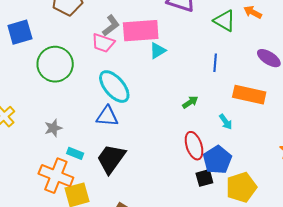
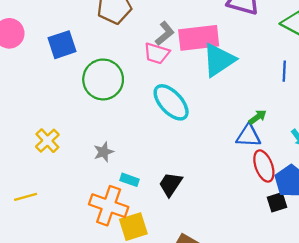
cyan triangle: (158, 51) -> (219, 60), size x1.8
blue triangle: (107, 116) -> (248, 136), moved
black trapezoid: (111, 159) -> (170, 184), size x0.7

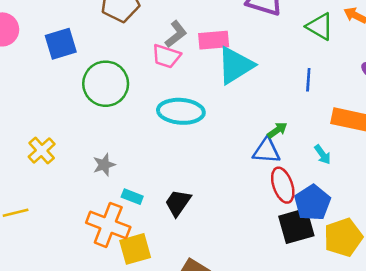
pink rectangle: (199, 38) -> (214, 40), size x0.7
cyan ellipse: (171, 102) -> (181, 111), turned -45
black square: (277, 202) -> (296, 226), size x1.6

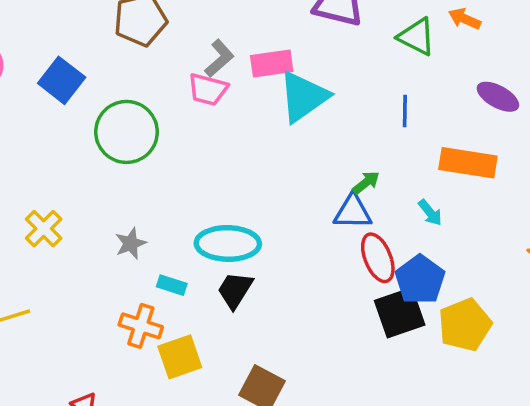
blue square: (61, 44) -> (62, 80), turned -32
cyan ellipse: (181, 111) -> (228, 243), moved
orange cross: (108, 225) -> (141, 326), size x0.7

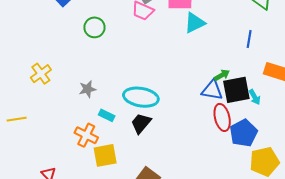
cyan triangle: (303, 97) -> (195, 23), size x0.7
green circle: (127, 132) -> (94, 27), size x0.6
black square: (400, 313) -> (236, 90), moved

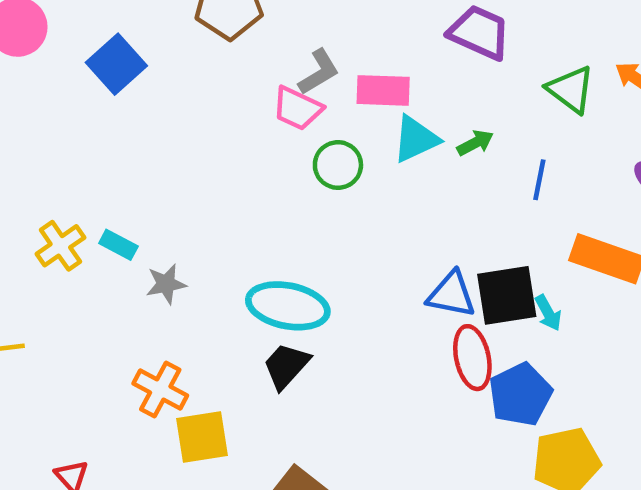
green circle: (94, 27) -> (338, 165), moved
green arrow: (222, 75) -> (475, 143), moved
cyan rectangle: (107, 115) -> (118, 245), moved

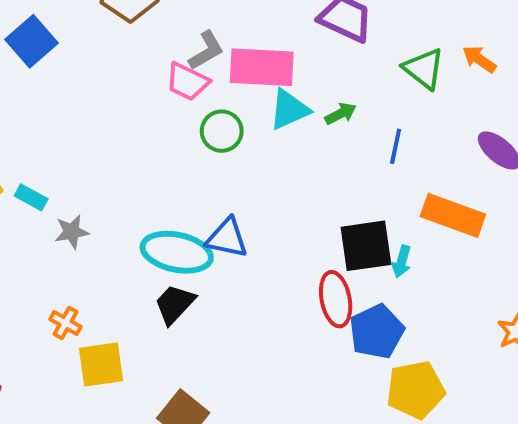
pink rectangle: (383, 90) -> (262, 67), size x1.4
blue triangle: (451, 294) -> (227, 238), moved
cyan arrow: (548, 313) -> (402, 261), turned 44
orange cross: (160, 389) -> (65, 323), size x0.7

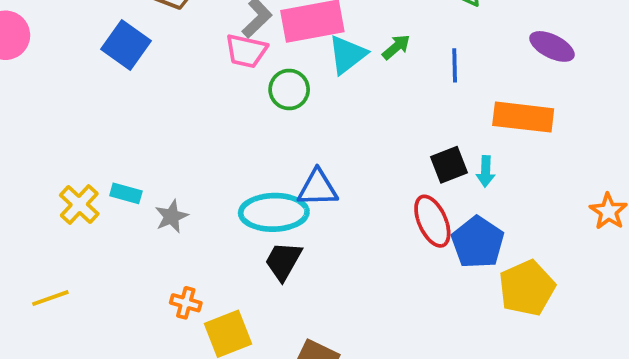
blue square: (31, 41) -> (126, 45), moved
black square: (366, 246) -> (449, 165), size x0.7

